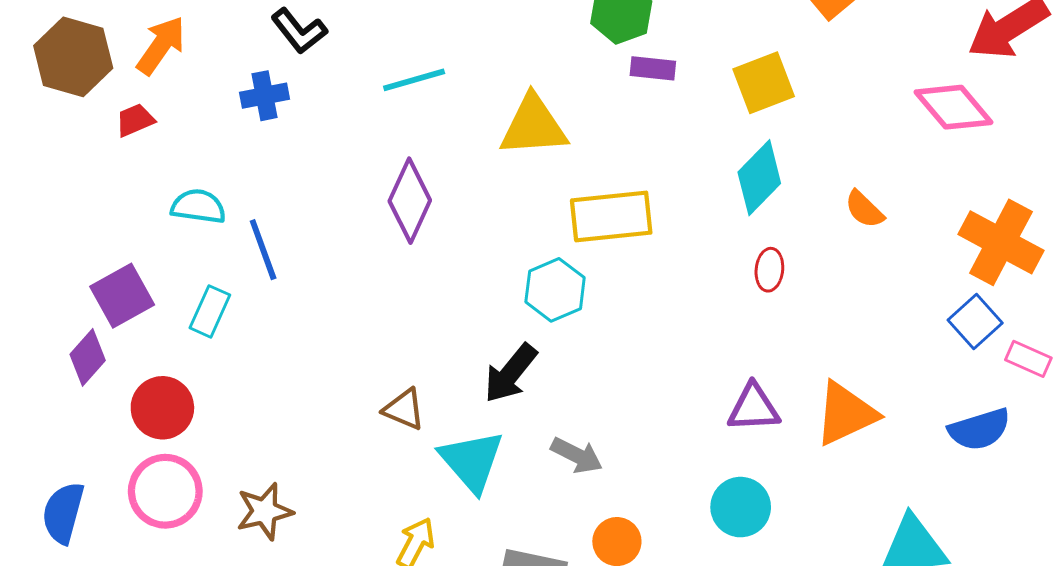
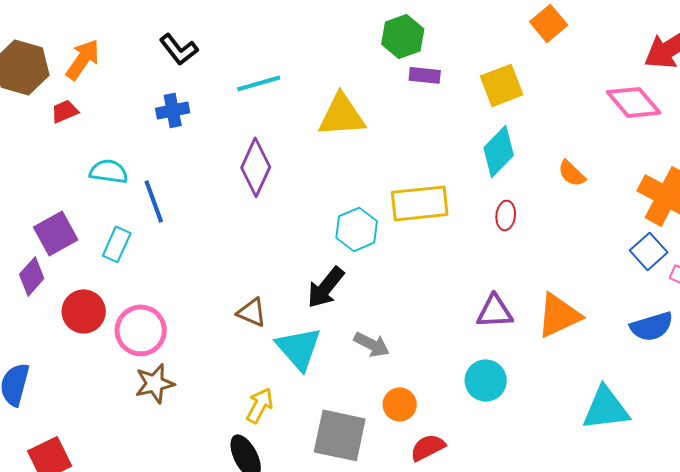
blue cross: (265, 96) -> (173, 110), moved
yellow rectangle: (611, 216) -> (420, 203), moved
pink circle: (165, 491) -> (141, 330), moved

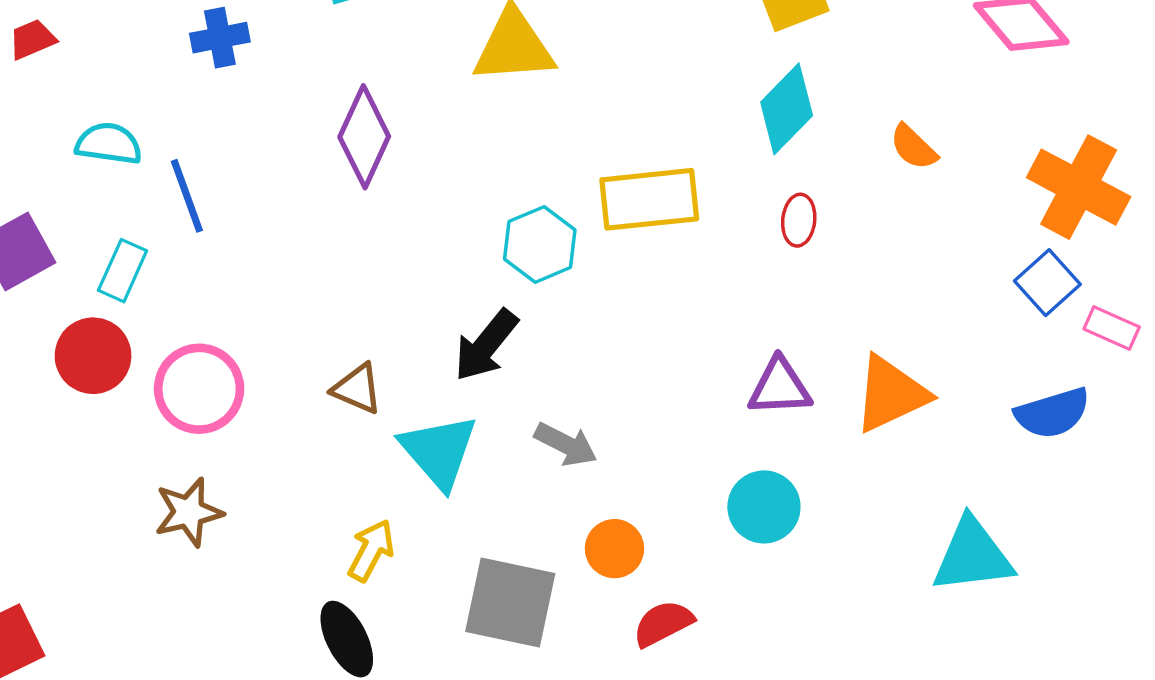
red circle: (84, 311) -> (93, 356), moved
pink circle: (141, 330) -> (199, 389), moved

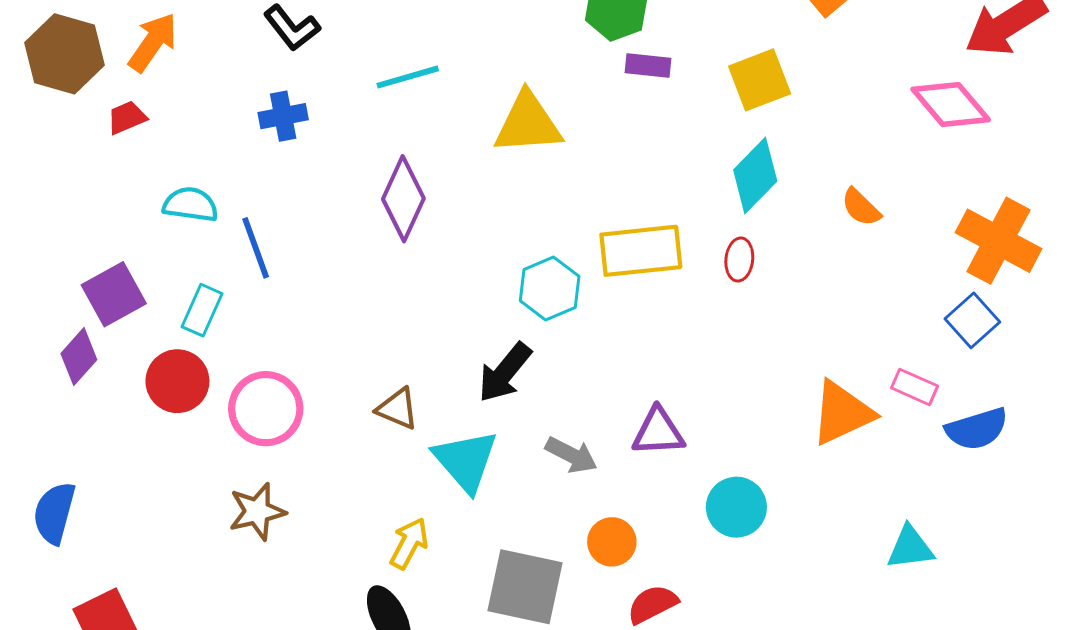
red ellipse: (799, 220) -> (739, 259), moved
pink rectangle: (1112, 328) -> (915, 387), moved
purple triangle: (780, 387) -> (658, 432), moved
cyan triangle: (973, 556) -> (910, 548), size x0.7

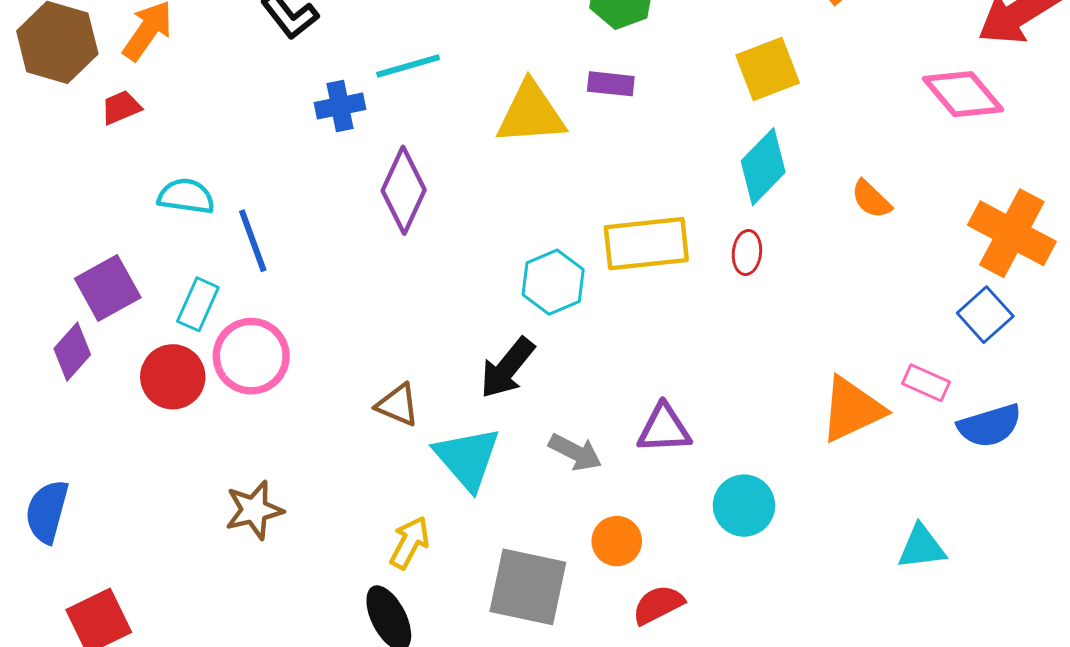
purple rectangle: (648, 65) -> (611, 84), moved
blue cross: (283, 116) -> (340, 106), moved
pink circle: (266, 409) -> (251, 356), moved

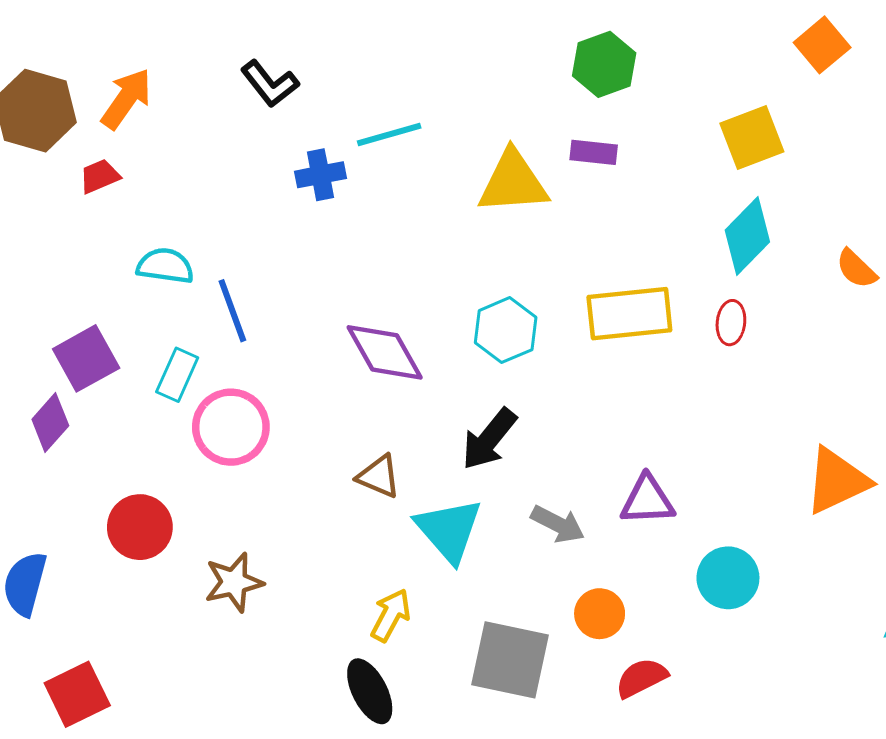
purple diamond: (404, 190) -> (385, 352), moved, turned -54
cyan hexagon: (553, 282) -> (506, 330), moved
red circle: (173, 377) -> (140, 527), moved

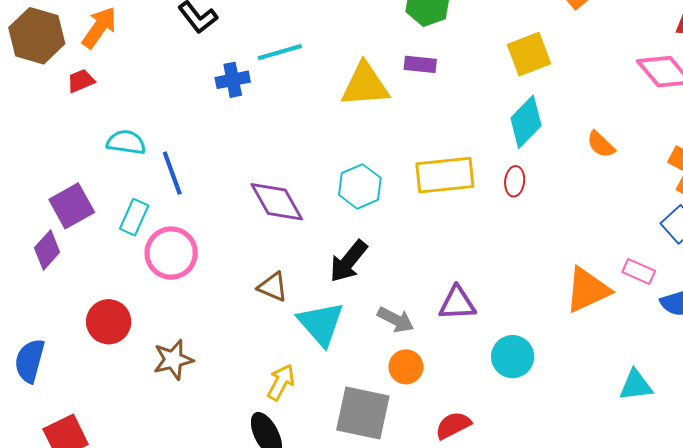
orange circle: (600, 614) -> (406, 367), moved

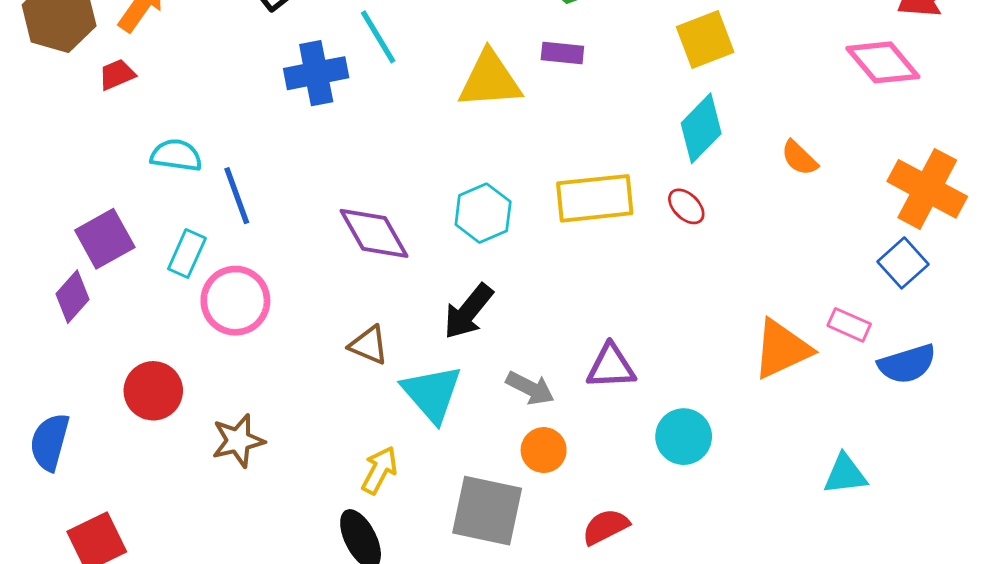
cyan line: (280, 52) -> (378, 37), turned 75
blue cross: (233, 80) -> (316, 73), size x1.4
red ellipse: (515, 181) -> (686, 206), turned -52

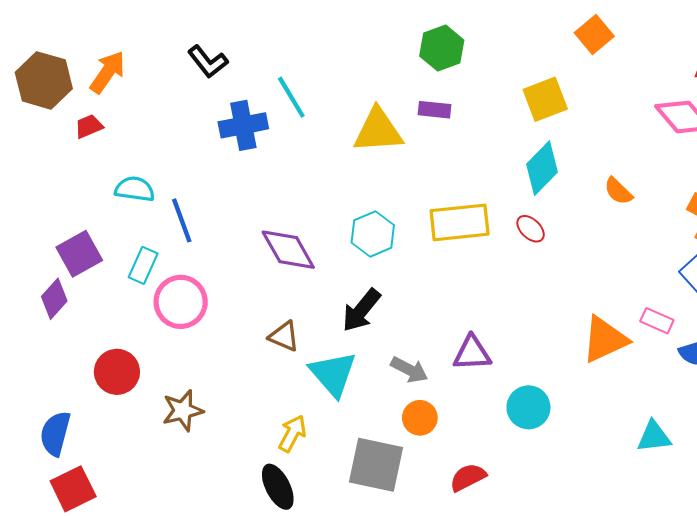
blue semicircle: (50, 442) -> (55, 433), moved

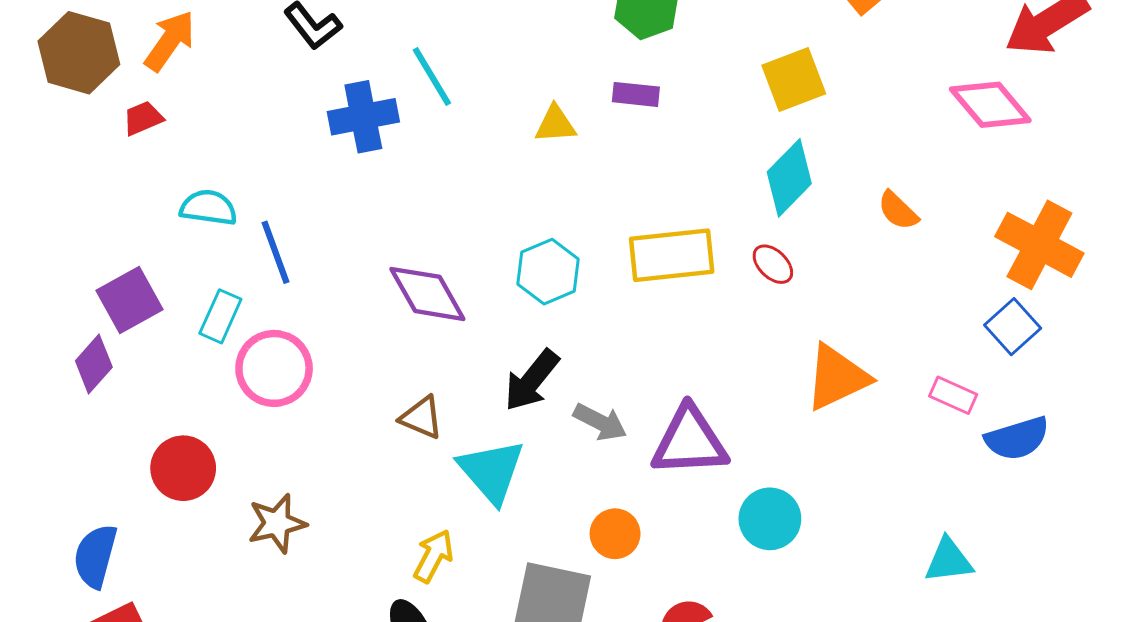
yellow triangle: (378, 131) -> (555, 124), size x0.6
orange triangle: (605, 339) -> (837, 377), moved
purple triangle: (472, 353) -> (689, 441), size x1.4
gray arrow: (409, 370) -> (600, 422), moved

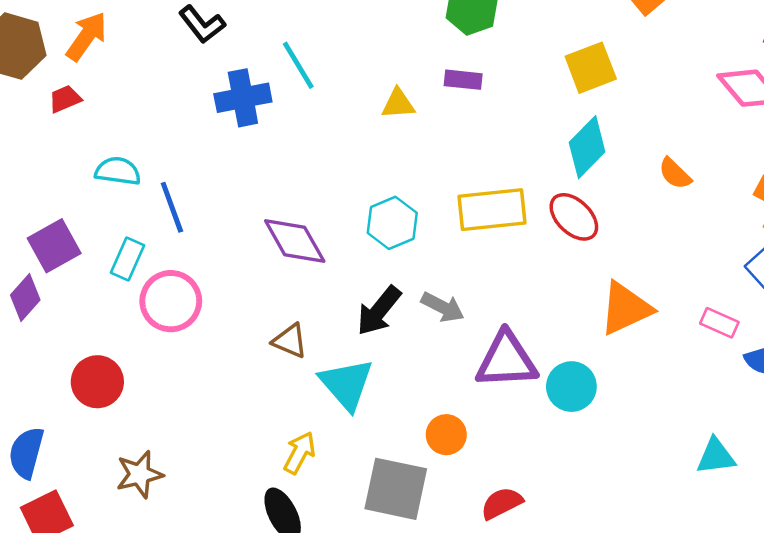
red ellipse: (773, 264) -> (574, 217), size x1.5
gray arrow: (600, 422) -> (443, 307), moved
cyan circle: (770, 519) -> (571, 387), moved
brown star: (277, 523) -> (139, 474), moved

